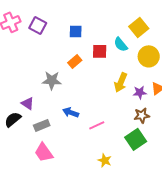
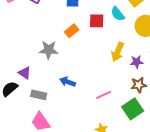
gray rectangle: (42, 125) -> (39, 95), turned 35
pink line: (97, 125) -> (104, 95), moved

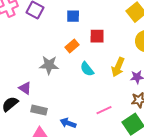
cyan semicircle: (118, 14) -> (87, 69), moved
blue arrow: (68, 82) -> (68, 123), moved

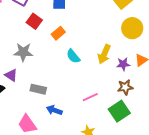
red square: (97, 36) -> (34, 21), moved, turned 35
gray star: (49, 65) -> (23, 52), moved
gray rectangle: (39, 110) -> (38, 89), moved

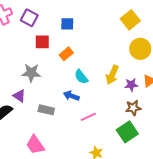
red square: (34, 21) -> (42, 42), turned -35
pink line: (90, 97) -> (88, 117), moved
blue arrow: (54, 110) -> (71, 96), moved

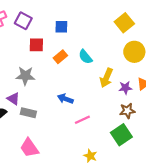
cyan semicircle: (81, 77) -> (85, 57), moved
gray rectangle: (46, 110) -> (28, 113), moved

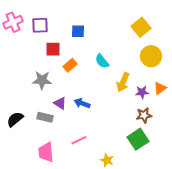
purple square: (23, 21) -> (40, 25), turned -30
orange rectangle: (60, 57) -> (70, 65), moved
purple triangle: (13, 99) -> (60, 103), moved
pink line: (82, 120) -> (79, 140), moved
pink trapezoid: (29, 148) -> (46, 152), turned 30

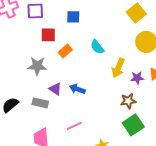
brown star: (144, 115) -> (128, 101), moved

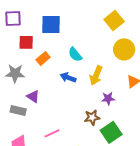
blue square: (73, 17) -> (51, 24), size x1.5
purple star: (137, 78) -> (108, 98), moved
blue arrow: (77, 89) -> (68, 77), moved
brown star: (128, 101) -> (92, 117), moved

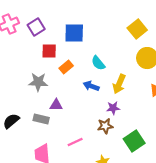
purple square: (13, 18) -> (36, 27), turned -30
purple triangle: (33, 96) -> (56, 105), turned -32
purple star: (108, 98) -> (113, 108), moved
brown star: (92, 117) -> (105, 126), moved

